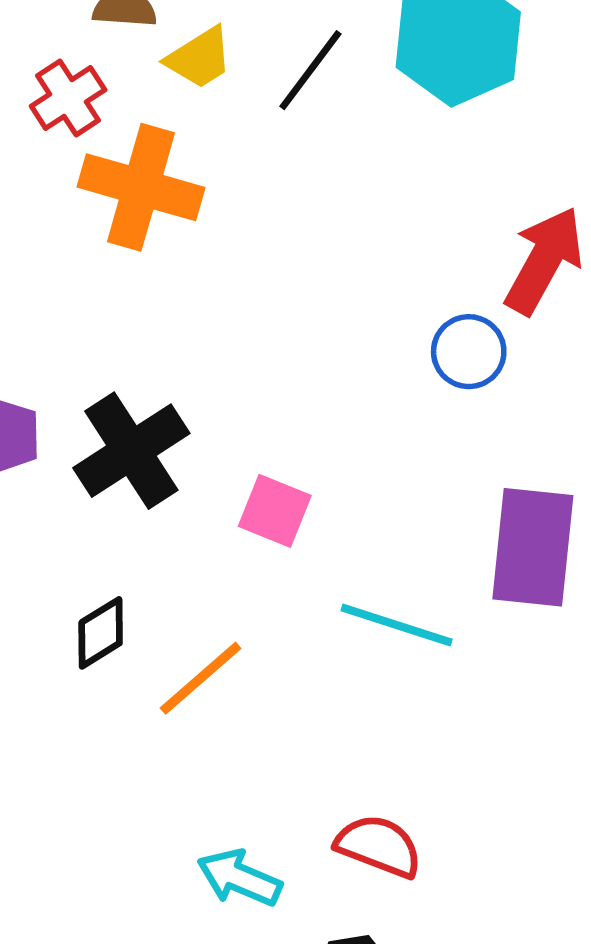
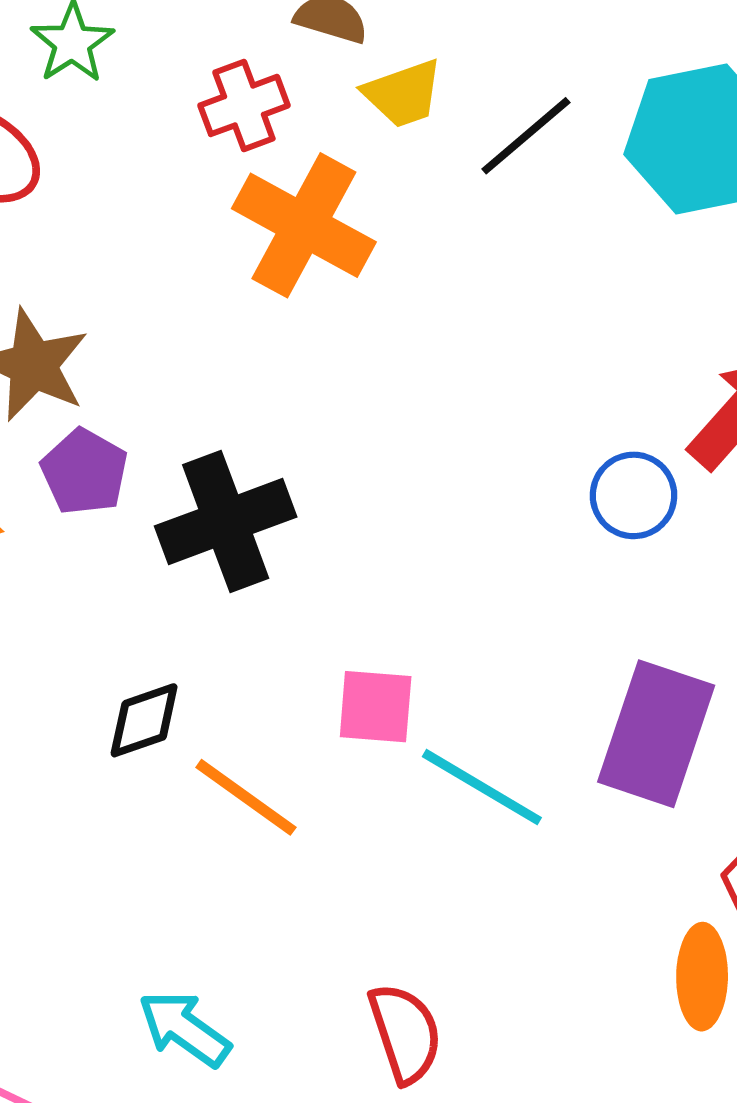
pink square: (275, 511) -> (376, 707), moved, turned -30
orange line: (201, 678) -> (246, 797), turned 64
red semicircle: (379, 846) -> (405, 1033), turned 38
cyan arrow: (239, 878) -> (184, 1029), moved

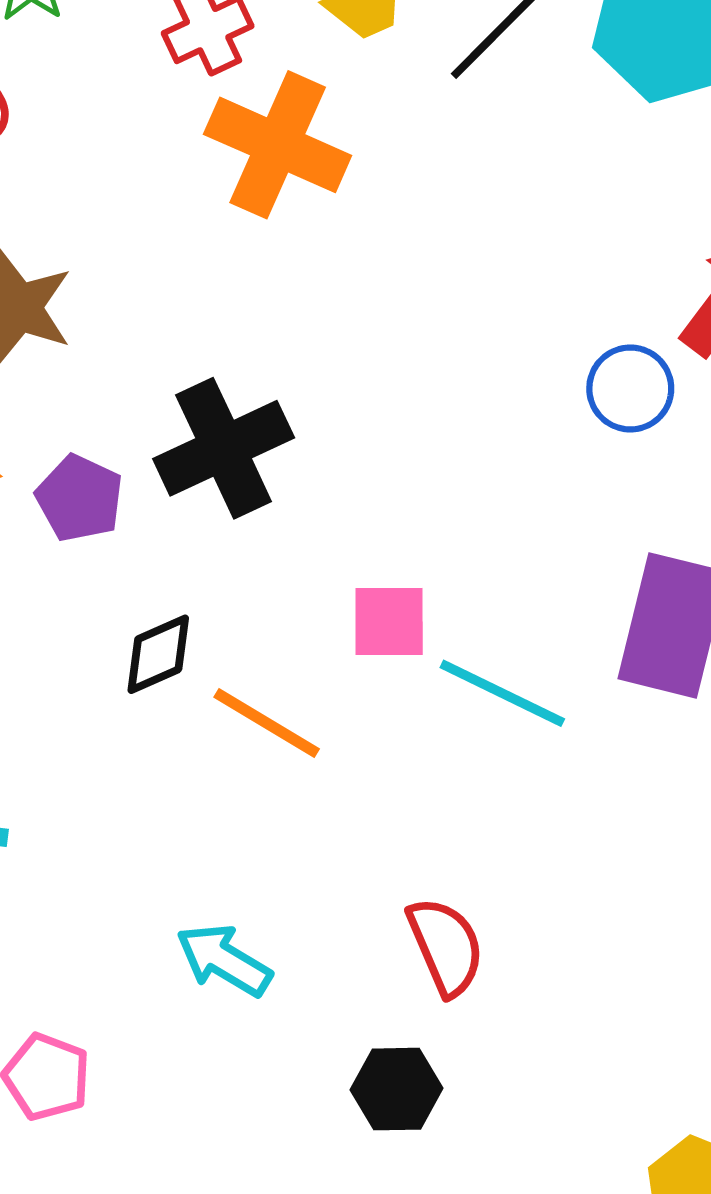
purple pentagon: (84, 472) -> (80, 498), moved

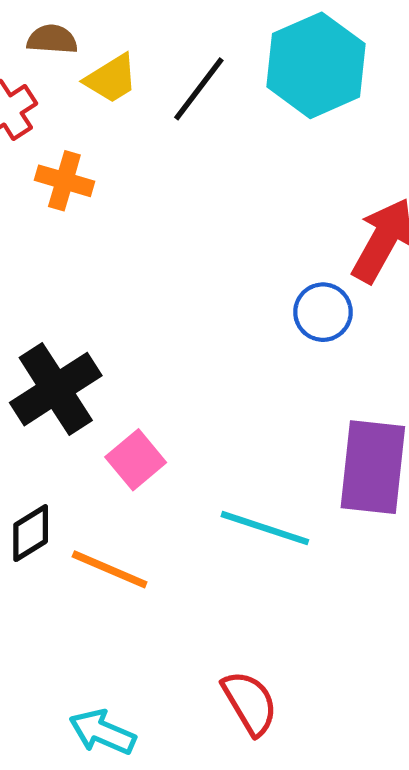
orange cross: (278, 145) -> (64, 181), size x0.6
pink square: (389, 621) -> (136, 460), moved, turned -32

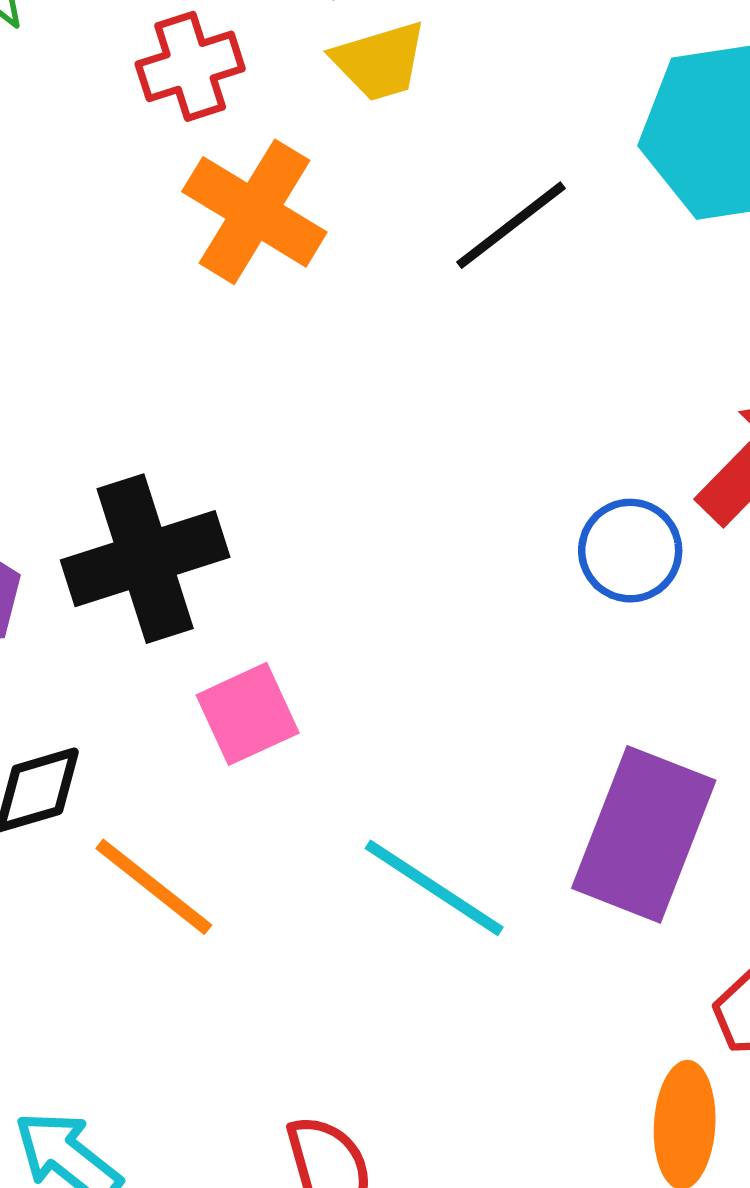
black line: (199, 89) -> (511, 225), moved
orange cross: (64, 181) -> (254, 212), size x1.4

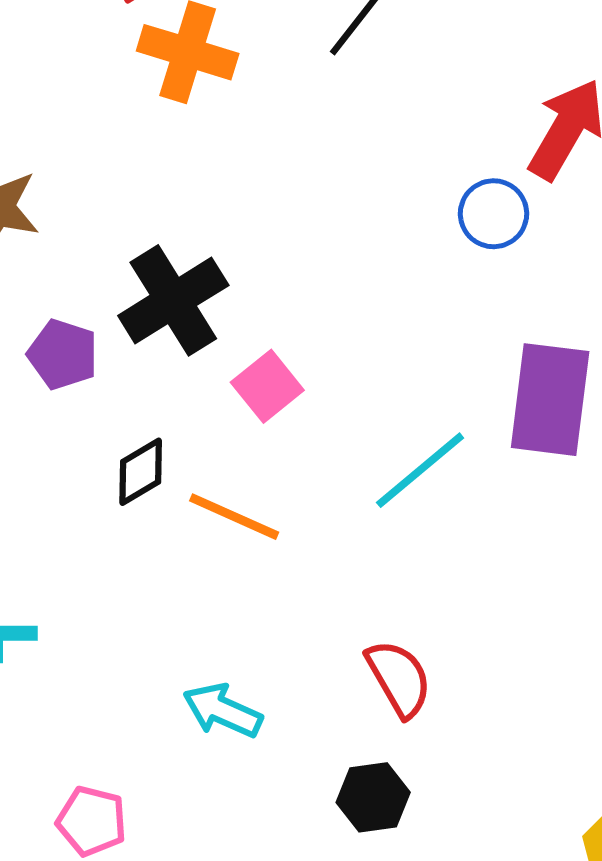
cyan line: (434, 888) -> (420, 470), turned -59

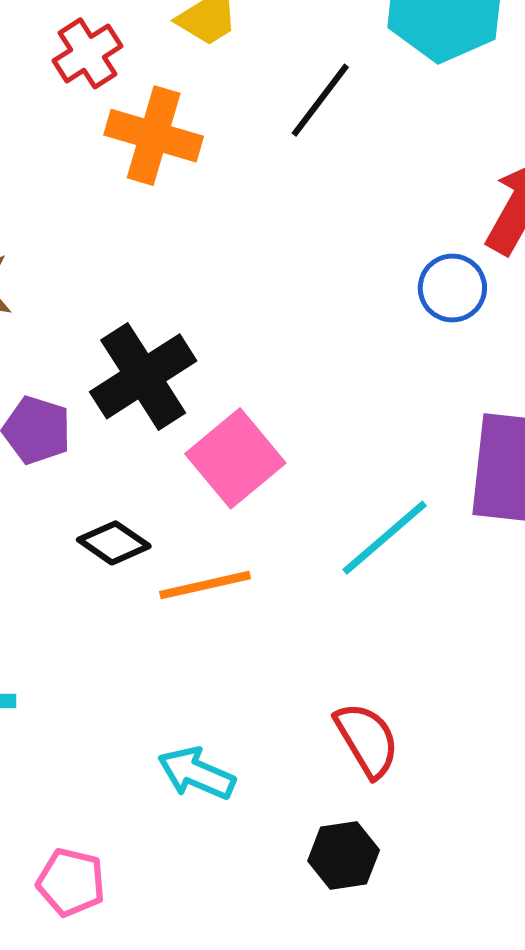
pink square: (267, 386) -> (235, 458), size x1.4
black diamond: (141, 472) -> (114, 543), turned 66
orange line: (234, 517) -> (205, 585), turned -36

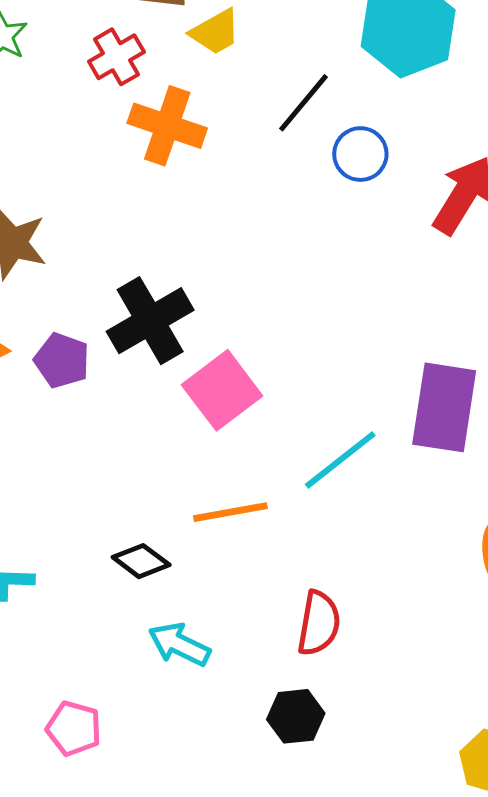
blue circle: (452, 288) -> (360, 154), moved
black diamond: (114, 543) -> (141, 561), moved
orange line: (205, 585) -> (230, 512), moved
red semicircle: (367, 740) -> (319, 623), turned 38

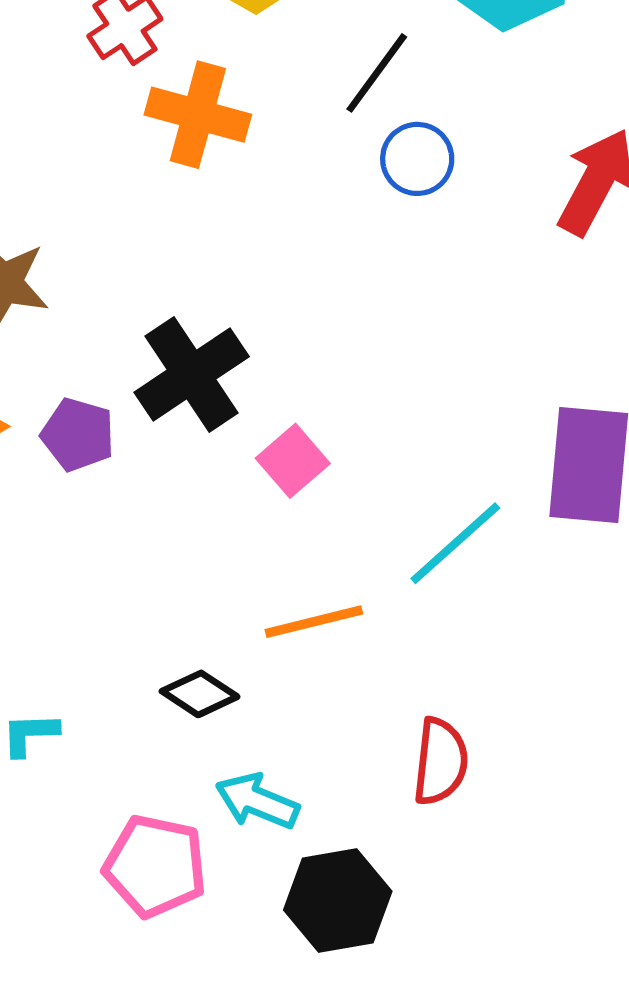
blue circle: (360, 154) -> (417, 159), moved
pink square: (222, 390) -> (293, 461), size x0.7
black hexagon: (296, 716) -> (338, 901), moved, size x1.4
pink pentagon: (74, 728) -> (155, 866), moved, size x1.4

